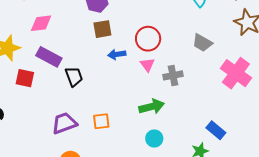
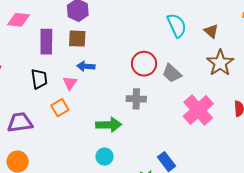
red circle: (148, 39) -> (144, 64), moved
purple rectangle: (49, 57) -> (46, 42), moved, turned 50
pink triangle: (147, 65) -> (70, 83), moved
orange square: (101, 121) -> (60, 108), moved, turned -36

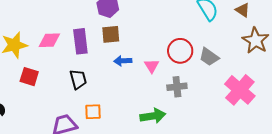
pink diamond: (18, 20) -> (49, 40), moved
pink triangle: (70, 83) -> (152, 66), moved
orange square: (60, 108) -> (93, 112), moved, turned 36

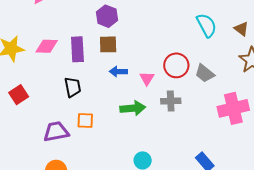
red square: (29, 77) -> (19, 95), moved, turned 36
pink cross: (240, 90) -> (233, 108), turned 32
green arrow: (153, 116) -> (133, 108), moved

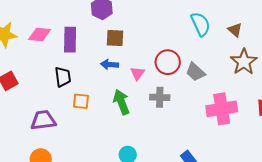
brown square: (108, 44) -> (115, 38), moved
green arrow: (133, 108) -> (121, 102), turned -110
orange square: (85, 120) -> (81, 101), moved

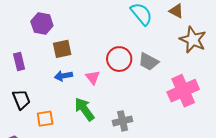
purple rectangle: (70, 40) -> (19, 62), size x0.7
gray cross: (160, 97) -> (123, 121), moved

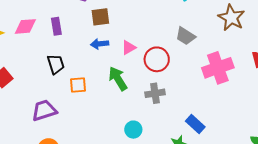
red circle: (119, 59) -> (157, 59), moved
pink triangle: (93, 77) -> (129, 48), turned 35

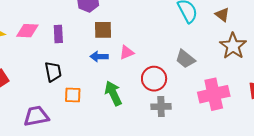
pink triangle: (129, 48) -> (127, 53), moved
gray cross: (155, 93) -> (161, 107), moved

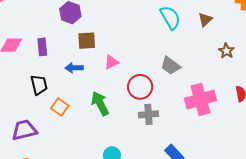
brown triangle: (222, 15) -> (205, 20), turned 42
brown star: (233, 46) -> (226, 51), moved, size x0.6
blue arrow: (99, 57) -> (74, 68), moved
orange square: (73, 95) -> (60, 107), turned 36

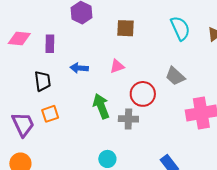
brown square: (87, 41) -> (125, 28), moved
orange square: (60, 107) -> (50, 114), moved, turned 30
gray cross: (148, 114) -> (128, 119), moved
purple trapezoid: (24, 130) -> (23, 124), turned 72

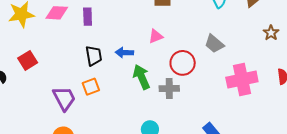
blue arrow: (79, 68) -> (124, 53), moved
black trapezoid: (43, 81) -> (94, 56), moved

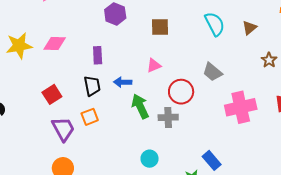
purple rectangle: (88, 17) -> (98, 55), moved
red square: (28, 60) -> (52, 94), moved

